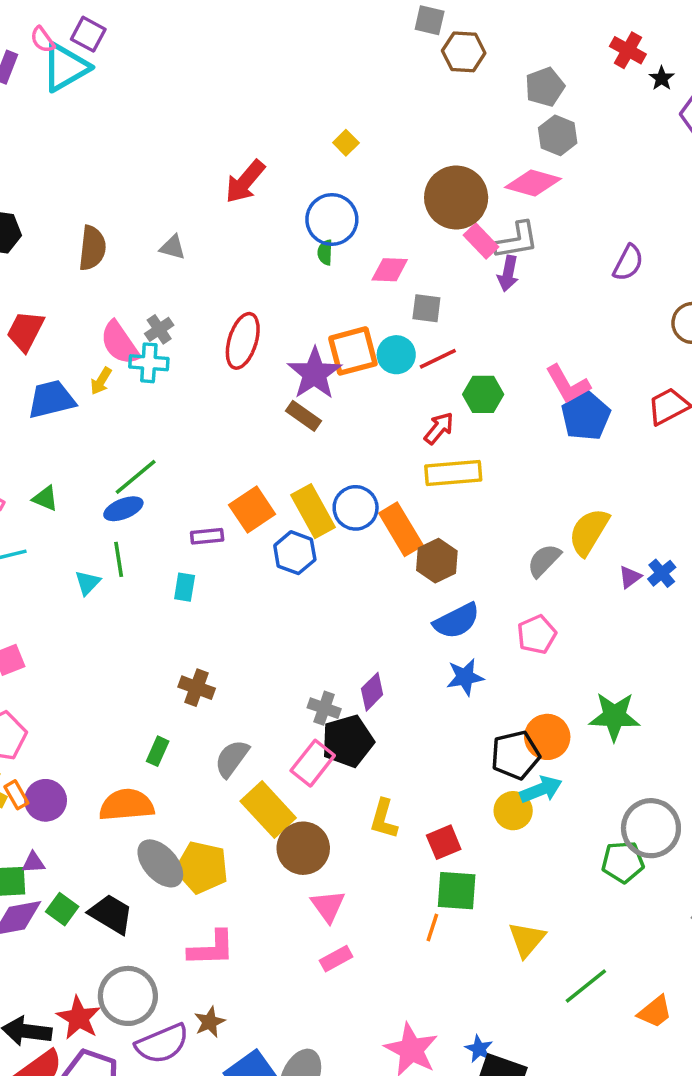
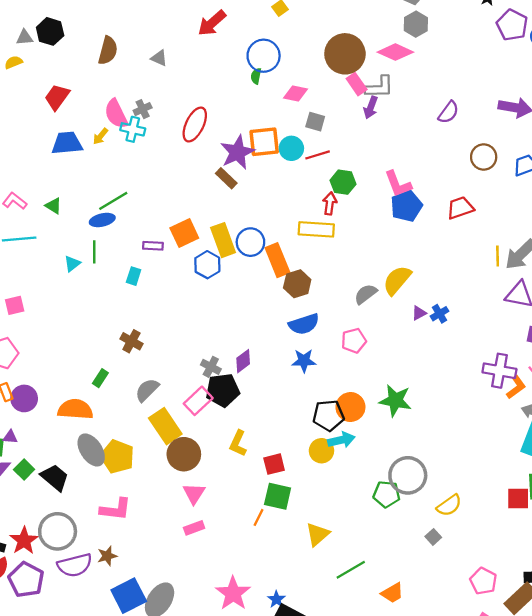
red arrow: (439, 428) -> (330, 203), moved, turned -40

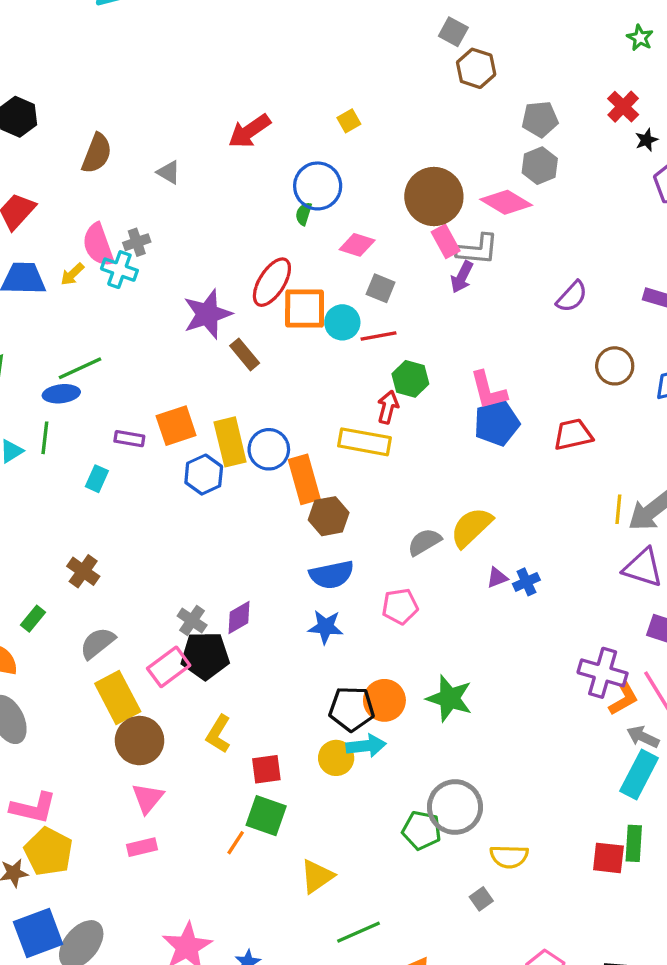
red ellipse: (195, 124) -> (272, 282), moved
purple star: (237, 152) -> (207, 314), moved
yellow pentagon: (117, 457) -> (48, 852), moved
yellow semicircle: (449, 505) -> (509, 857), turned 30

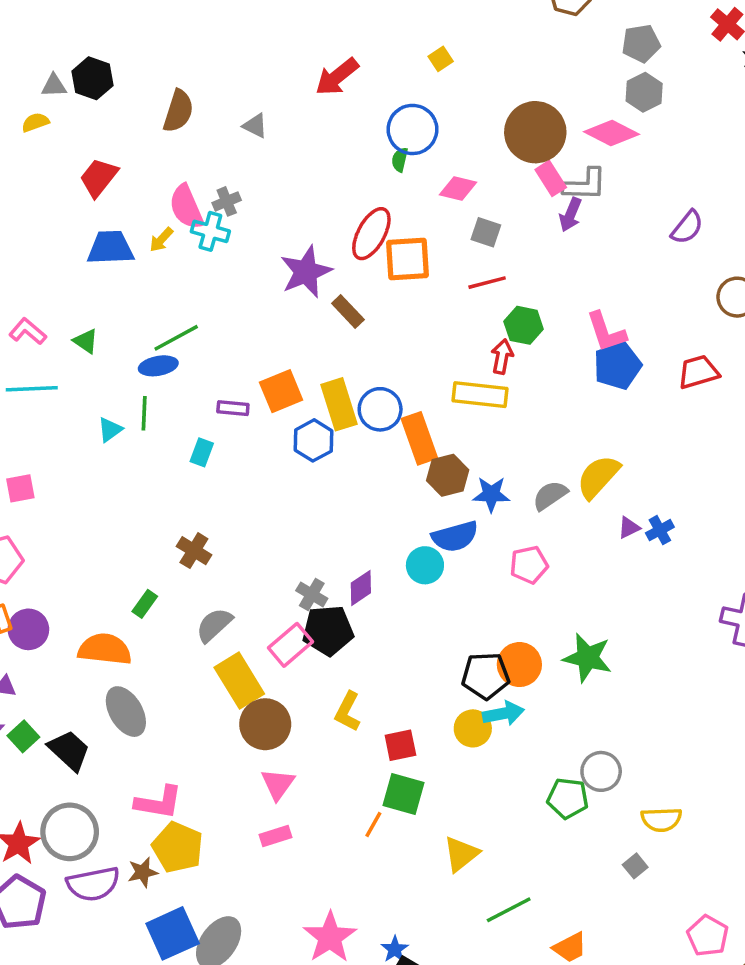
cyan circle: (342, 322) -> (425, 565), moved
blue star: (326, 627) -> (491, 494), moved
gray circle: (455, 807) -> (601, 771), size x0.7

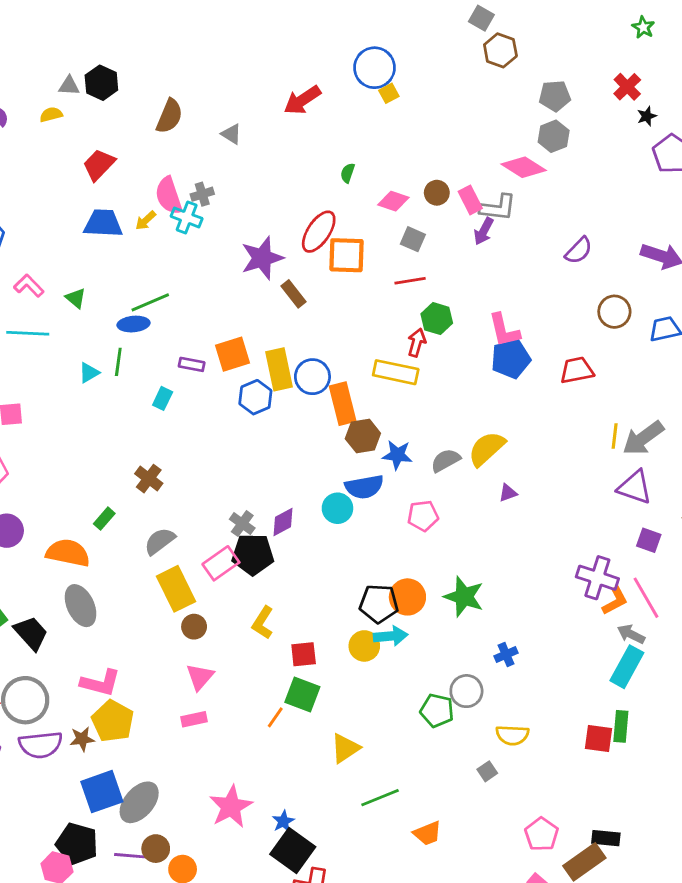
blue circle: (412, 129) -> (374, 68), moved
brown circle: (535, 132) -> (437, 193), moved, size x0.5
blue cross: (660, 530) -> (506, 655), moved
brown circle: (265, 724) -> (194, 627), size x0.6

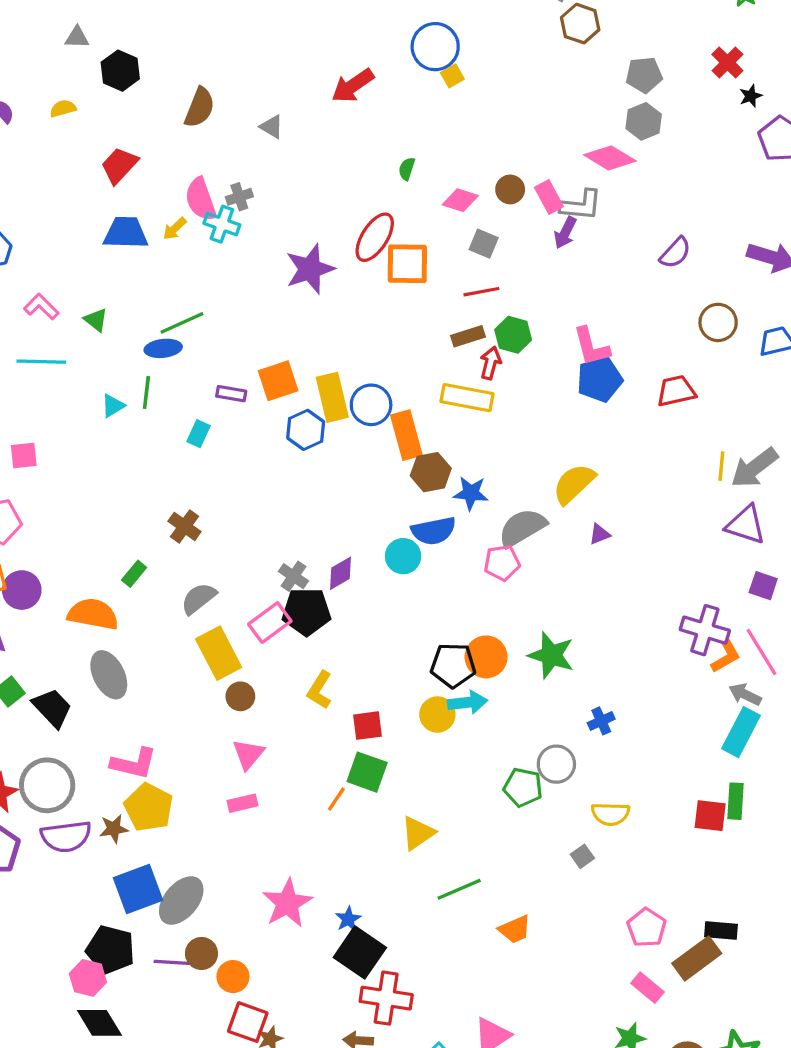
gray triangle: (69, 86) -> (77, 37), moved
brown rectangle: (293, 294) -> (468, 336), moved, turned -68
gray semicircle: (446, 460) -> (522, 528), moved, size x1.4

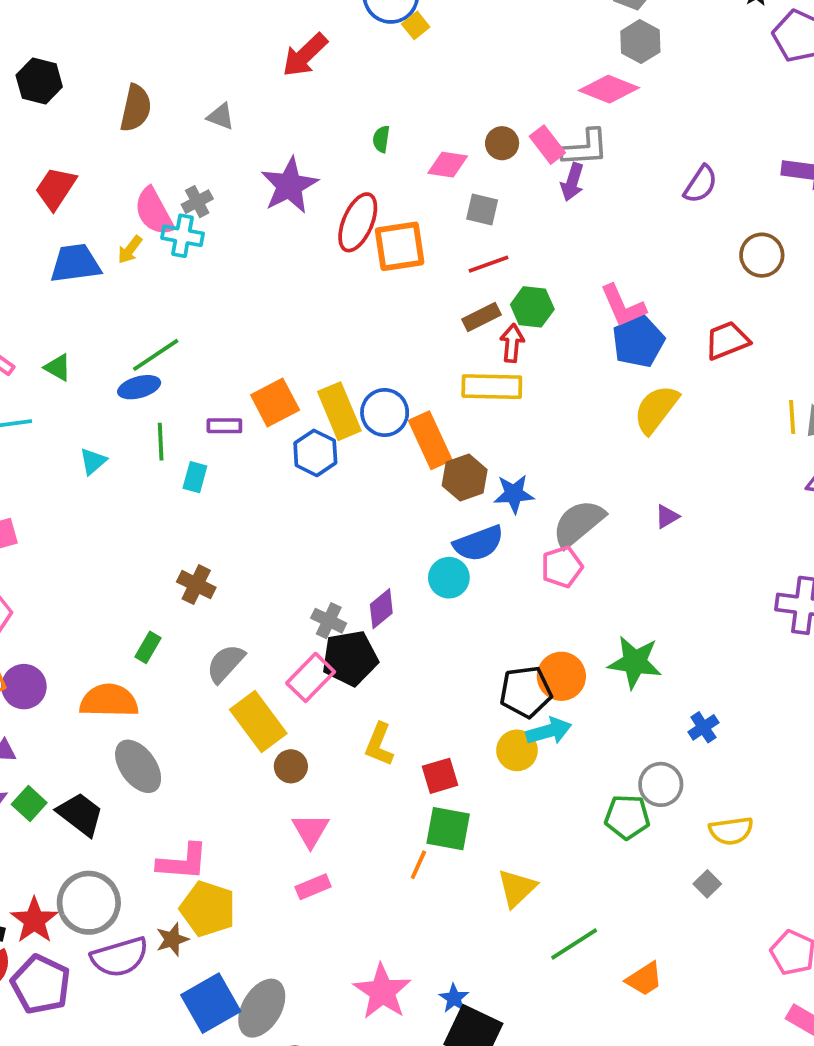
purple star: (310, 269) -> (289, 185), moved
green line: (146, 392) -> (161, 442), moved
yellow semicircle: (574, 484) -> (656, 409), moved

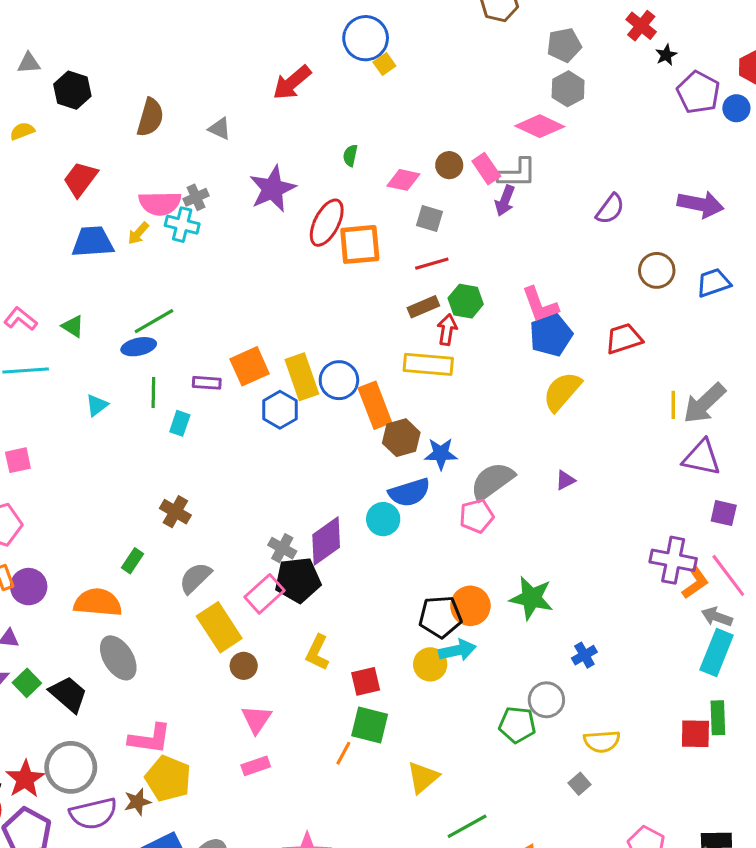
pink semicircle: (154, 212) -> (160, 203), turned -66
purple diamond: (381, 609) -> (326, 541), size x1.5

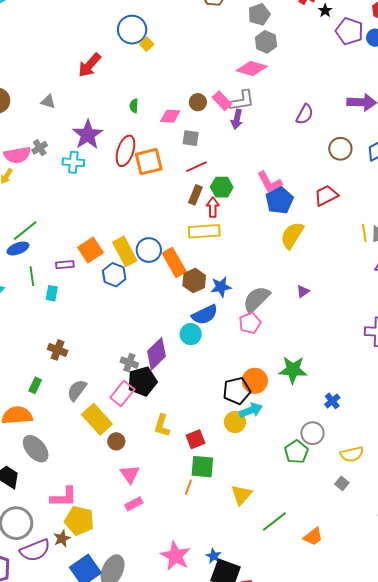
cyan cross: (182, 225) -> (73, 162), moved
brown rectangle: (423, 307) -> (195, 195), turned -36
green pentagon: (517, 725) -> (296, 452), turned -30

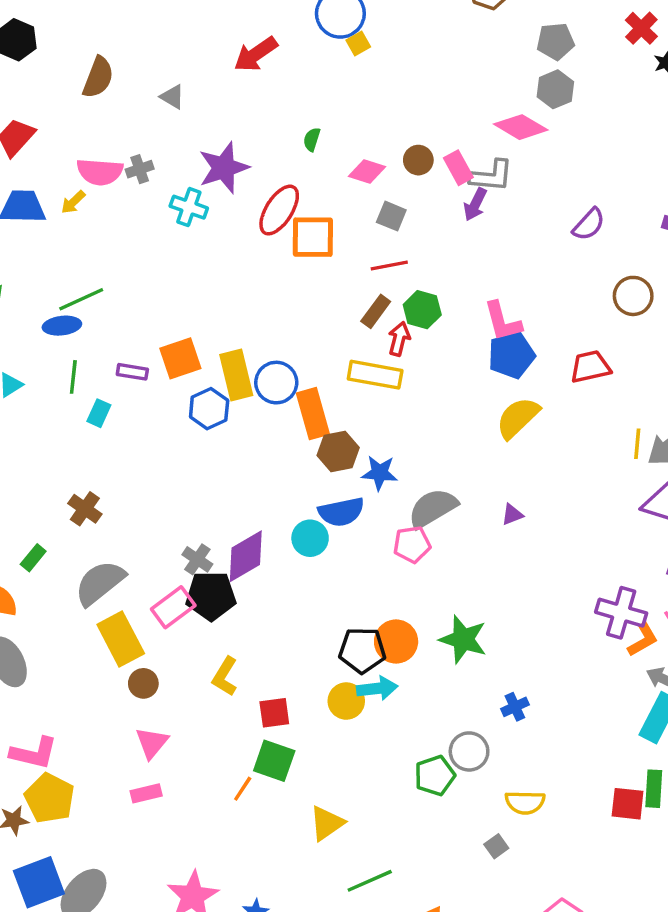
gray semicircle: (77, 390) -> (100, 583), size x1.4

